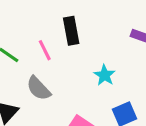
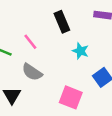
black rectangle: (71, 31) -> (62, 22), moved

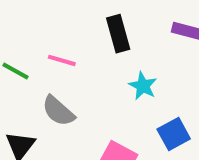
pink line: (30, 42) -> (62, 60), turned -42

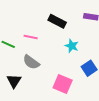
black rectangle: (118, 34) -> (57, 21), turned -42

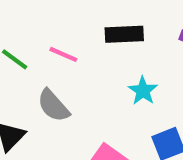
black rectangle: (57, 21) -> (124, 34), turned -42

